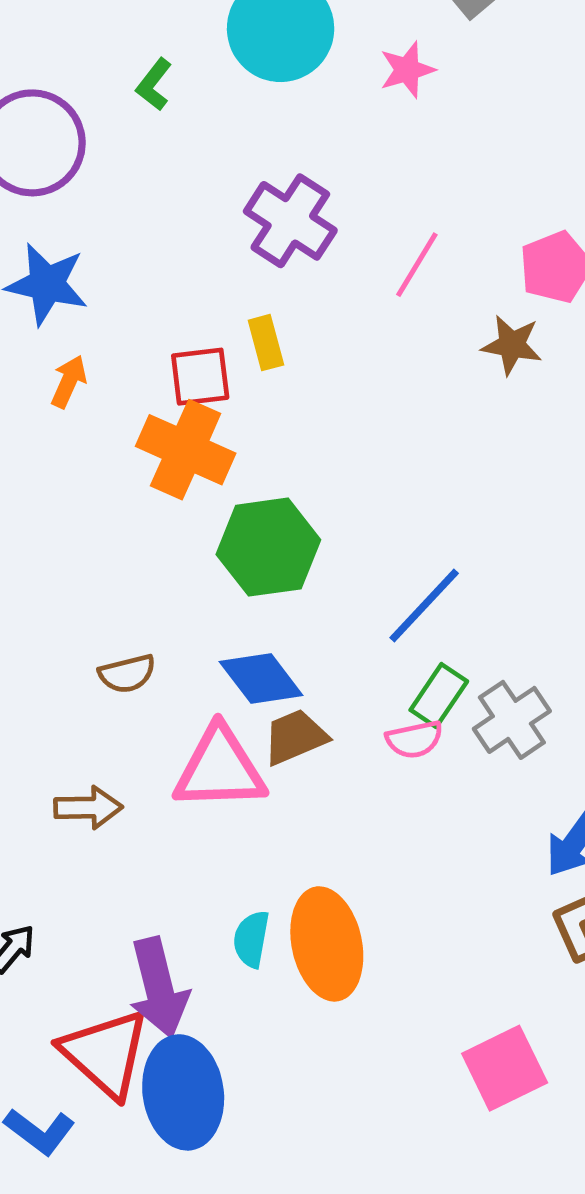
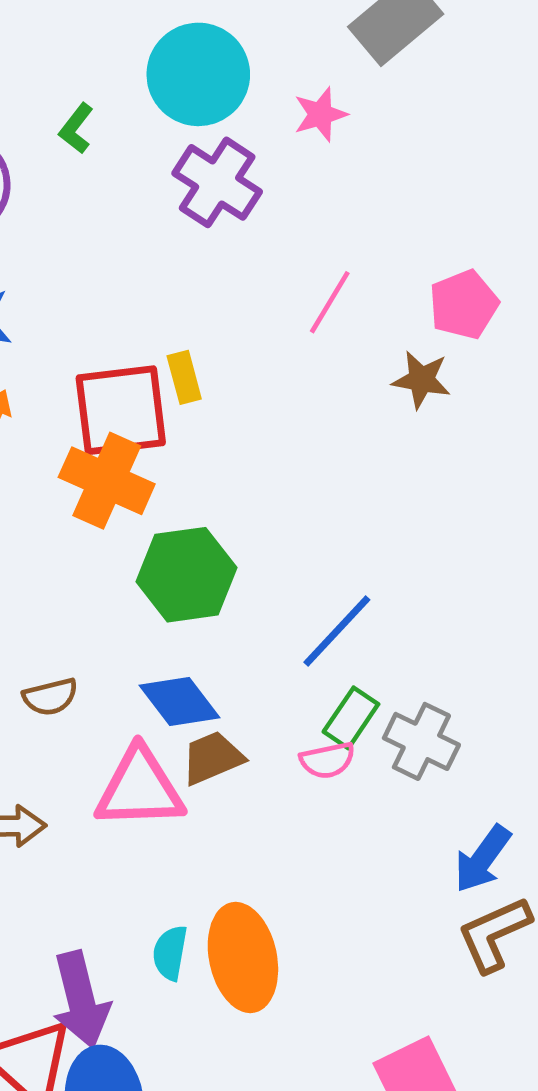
purple cross: (290, 221) -> (217, 182), moved
red square: (200, 377) -> (121, 410), size x1.6
gray cross: (512, 720) -> (421, 741), turned -30

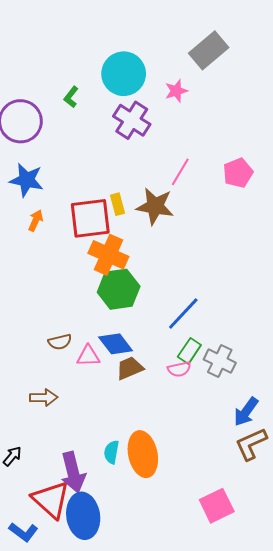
brown star: (421, 380) -> (155, 206), moved, size x1.5
orange cross: (107, 481) -> (108, 255), moved
pink triangle: (140, 788) -> (88, 356), moved, size x0.6

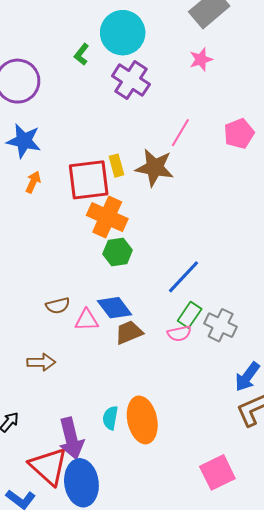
pink star: (176, 91) -> (201, 59), moved
green L-shape: (71, 97) -> (81, 54), moved
green hexagon: (119, 289) -> (118, 252), size x0.7

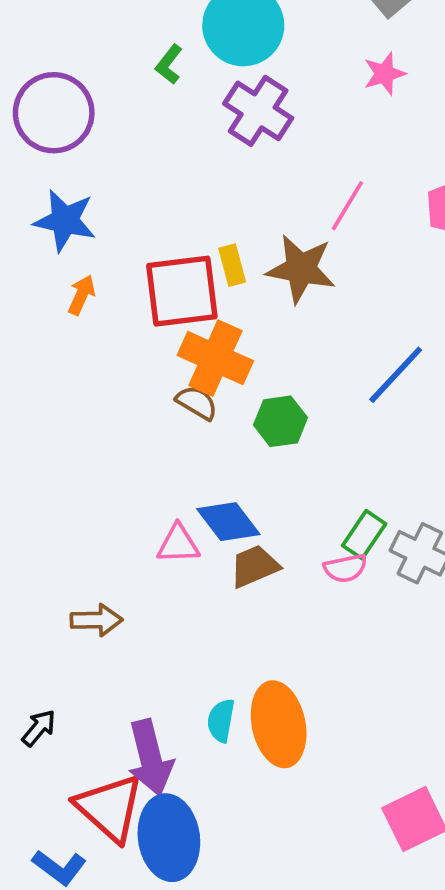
green hexagon: (118, 252) -> (280, 421), moved
blue line: (183, 277) -> (396, 375), moved
brown semicircle: (58, 306) -> (197, 403), moved, turned -135

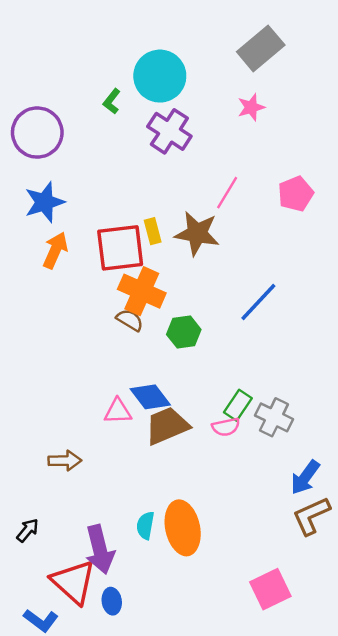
blue star: (65, 221) -> (44, 202), turned -30
orange arrow: (82, 295) -> (55, 250), size x1.4
brown trapezoid: (254, 566) -> (167, 426), size x1.4
blue ellipse: (169, 838) -> (112, 601), size x0.5

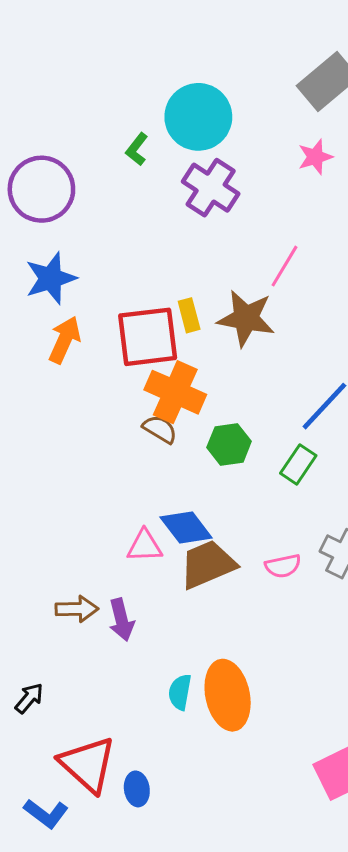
green rectangle: (238, 405) -> (298, 464), moved
purple arrow: (100, 549) -> (121, 620), moved, size x0.7

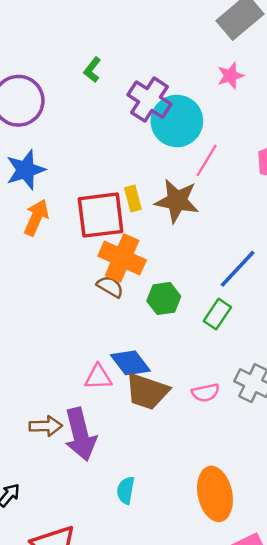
cyan circle: (198, 117) -> (177, 121), moved
brown trapezoid: (208, 564) -> (147, 391), turned -138
purple arrow: (121, 620) -> (80, 434), size x1.6
orange ellipse: (228, 695) -> (215, 494), moved

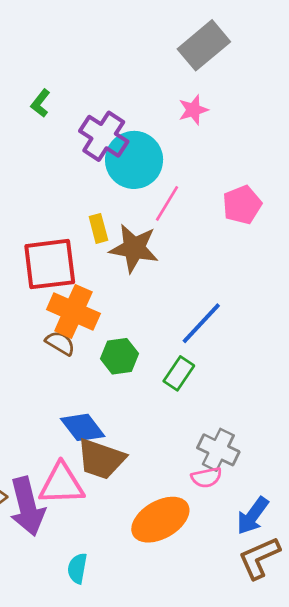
yellow rectangle: (133, 198) -> (98, 228), moved
pink triangle: (98, 377) -> (62, 484), moved, size x1.5
pink semicircle: (205, 393) -> (206, 477), moved
orange ellipse: (215, 494) -> (160, 520), moved, turned 72

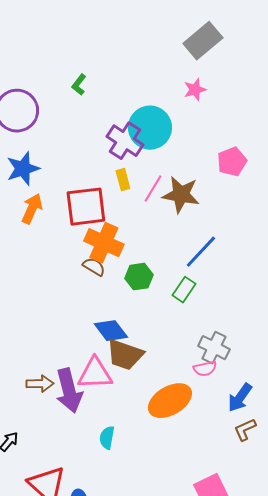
purple cross: (104, 136) -> (125, 141), moved
pink line: (167, 203) -> (153, 189), moved
brown star: (134, 248) -> (181, 195), moved
brown L-shape: (259, 558) -> (245, 430), size x0.7

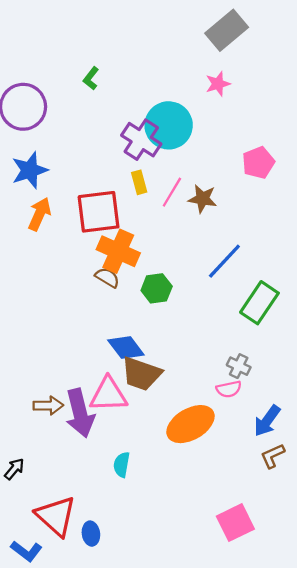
brown star: (181, 195) -> (203, 199), size x0.7
green rectangle: (184, 290) -> (259, 303), moved, size x1.5
gray cross: (214, 348) -> (239, 366), size x0.7

